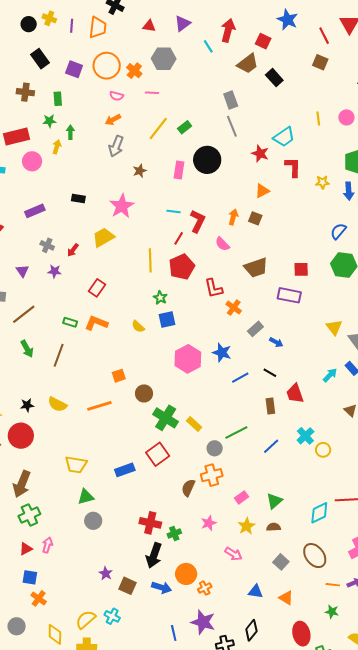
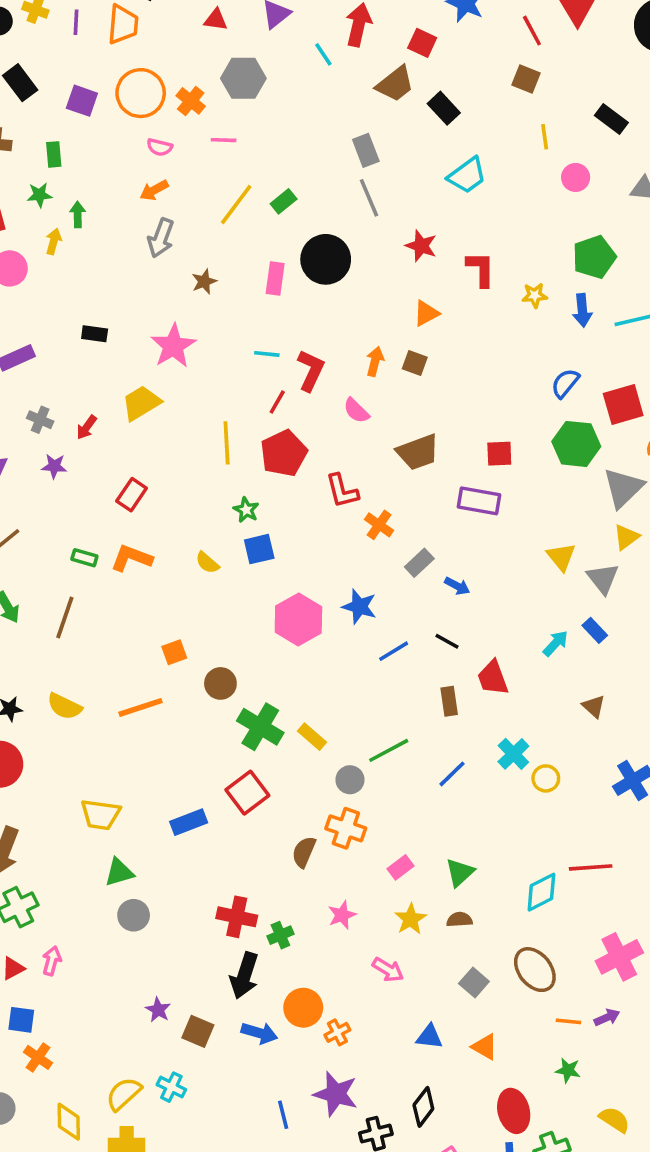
yellow line: (318, 118) -> (545, 137), moved
cyan trapezoid: (284, 137) -> (467, 175), moved
orange cross: (212, 475) -> (346, 828), turned 35

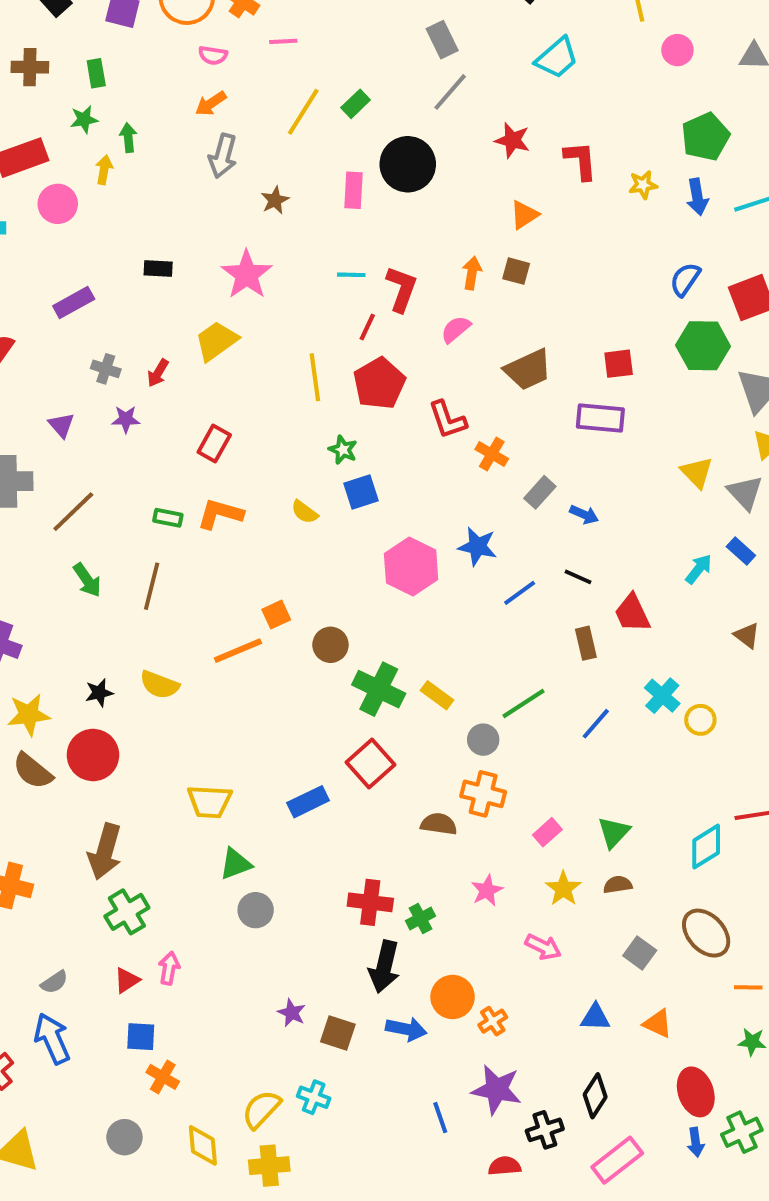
gray line: (369, 198) -> (450, 92), turned 69
pink semicircle: (356, 411) -> (456, 329), turned 100
orange line: (140, 707) -> (238, 651), moved
brown semicircle: (304, 852) -> (439, 824), turned 80

